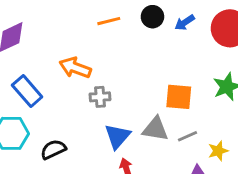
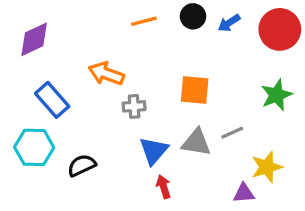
orange square: (179, 97) -> (195, 90), moved
gray line: (187, 136) -> (232, 133), moved
yellow star: (218, 151) -> (267, 167), size x1.4

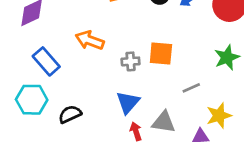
gray cross: (134, 106) -> (131, 61), moved
gray triangle: (196, 142) -> (164, 122), moved

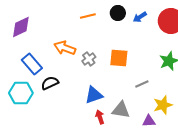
gray cross: (131, 61) -> (89, 59), moved, turned -32
blue triangle: (128, 102) -> (94, 95), turned 30
black semicircle: (70, 114) -> (50, 83), moved

